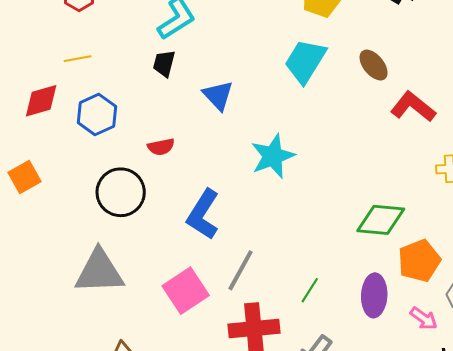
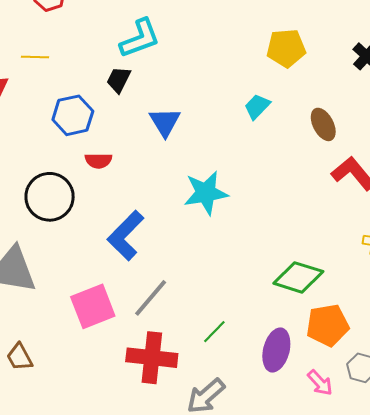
cyan trapezoid: (305, 61) -> (257, 106), size x0.6
blue hexagon: (97, 115) -> (73, 115), moved

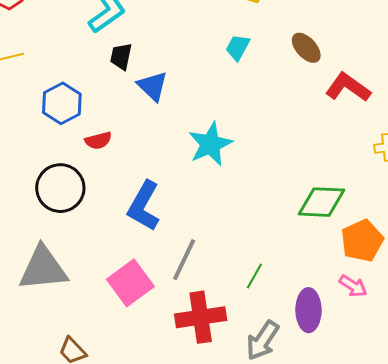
black trapezoid: (119, 80) -> (121, 56), moved
purple ellipse: (276, 350) -> (308, 310), moved
pink arrow: (320, 383) -> (353, 286), moved

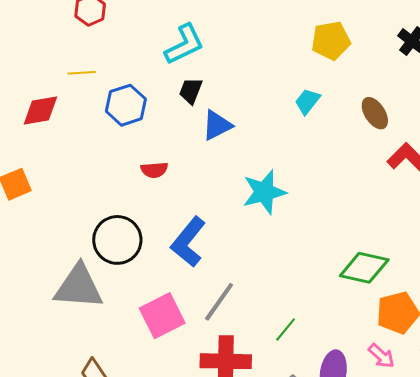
blue triangle: (153, 86) -> (217, 125), turned 40
blue hexagon: (62, 103) -> (126, 105), moved
black circle: (60, 188) -> (117, 240), moved

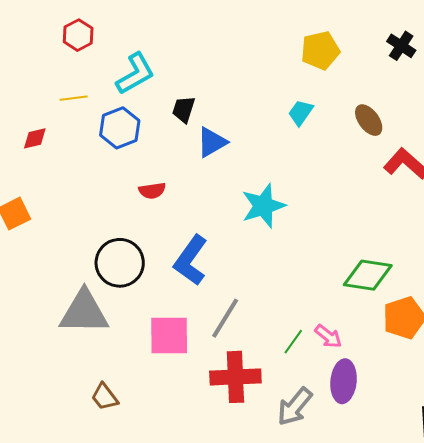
cyan L-shape: (184, 44) -> (135, 74), moved
red diamond: (40, 110) -> (35, 138), size x0.7
pink square: (162, 316) -> (169, 335), turned 30
pink arrow: (381, 356) -> (328, 336), moved

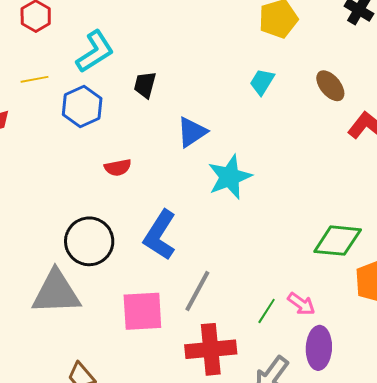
blue triangle: (212, 142) -> (192, 132), moved

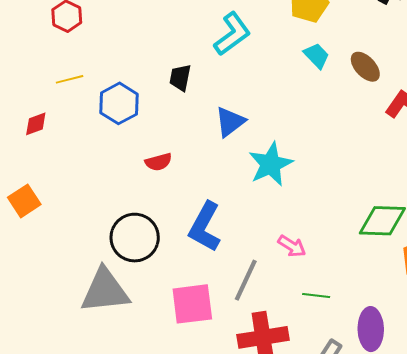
cyan L-shape: (95, 52) -> (232, 34), moved
cyan trapezoid: (262, 82) -> (317, 56), moved, turned 108
pink arrow: (301, 304) -> (292, 246), moved
green line: (267, 311) -> (316, 296), turned 68

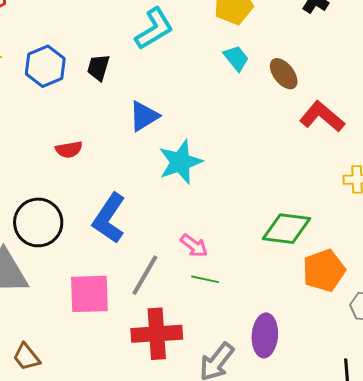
blue hexagon: (119, 103) -> (45, 66), moved
green line: (316, 296) -> (205, 279), moved

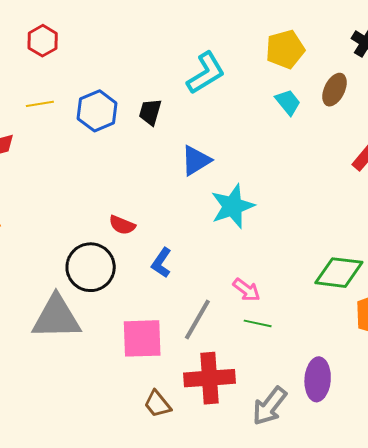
brown ellipse: (284, 74) -> (335, 90), moved, turned 64
red semicircle: (69, 149) -> (122, 225), moved, turned 32
blue L-shape: (109, 218) -> (161, 263), size x0.6
brown trapezoid: (26, 357) -> (157, 404), moved

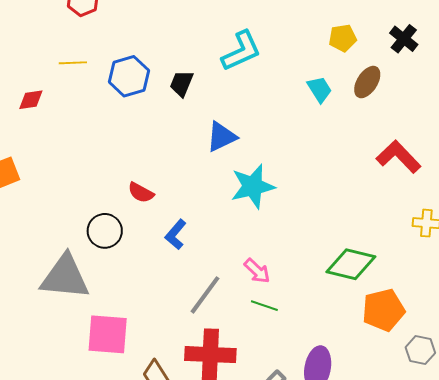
yellow pentagon: (285, 49) -> (343, 38), moved, size x0.7
black circle: (91, 267) -> (105, 231), size x0.7
pink square: (142, 338) -> (108, 334), moved

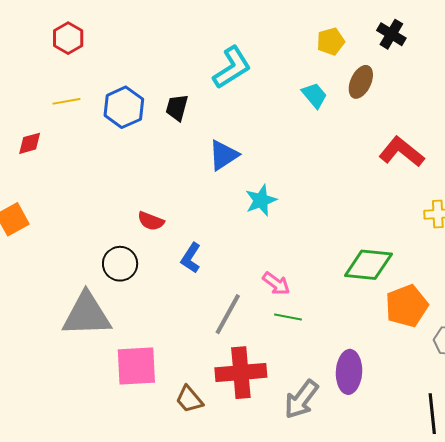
cyan star: (253, 186) -> (261, 200), size x0.7

